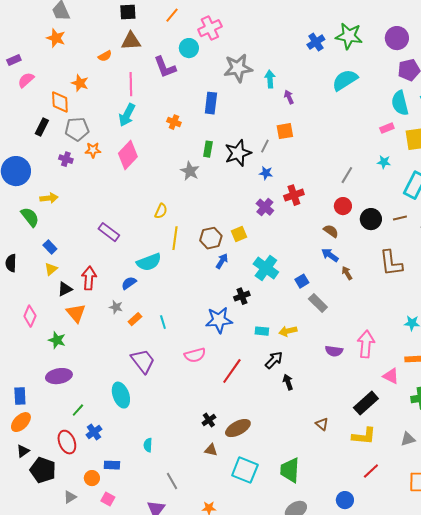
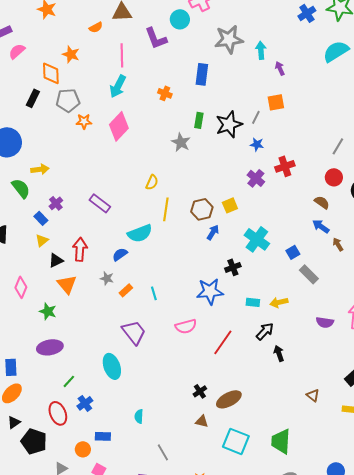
purple cross: (66, 159) -> (56, 203), moved, turned 32

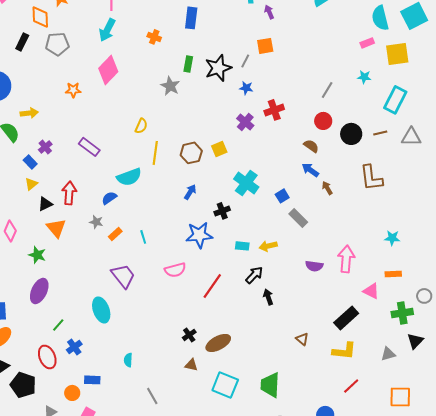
orange star: (84, 121) -> (73, 90), moved
blue arrow: (213, 232) -> (190, 192), moved
purple ellipse: (50, 347) -> (39, 291), turned -55

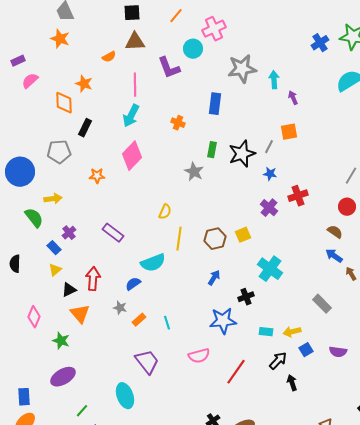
black rectangle: (22, 42) -> (85, 128), moved
gray pentagon: (57, 44) -> (59, 152), moved
blue square: (282, 196) -> (306, 350), moved
purple ellipse: (39, 291) -> (63, 377), turned 35

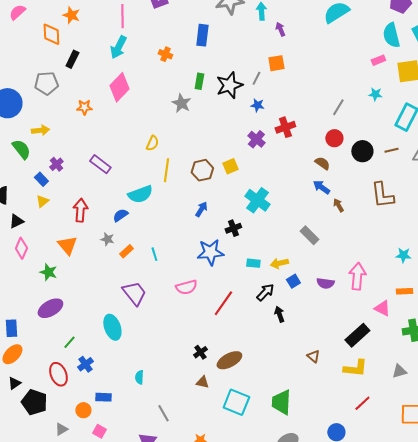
black triangle: (69, 290) -> (16, 221), moved

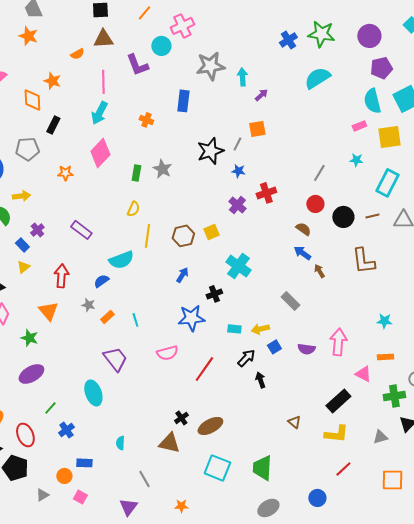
purple arrow: (280, 29) -> (261, 95), turned 72
green rectangle: (199, 81) -> (136, 173), moved
red ellipse: (58, 374) -> (25, 435), moved
brown triangle: (202, 382) -> (169, 443), moved, size x1.6

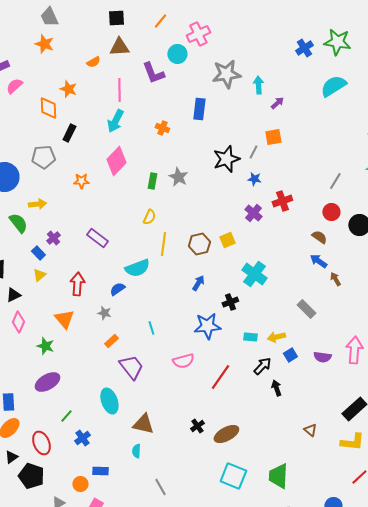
orange rectangle: (107, 317) -> (111, 341), moved
brown triangle: (169, 443) -> (143, 424), moved

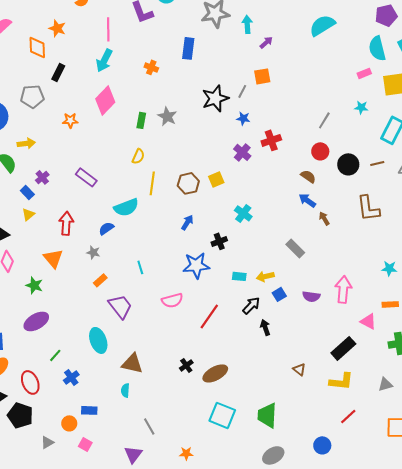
cyan cross: (254, 274) -> (243, 213), size x0.7

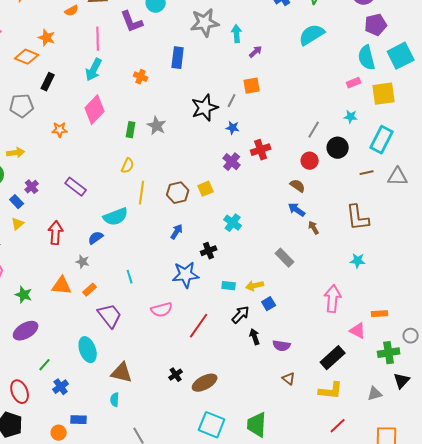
orange diamond: (37, 47) -> (27, 57), turned -65
black circle: (348, 164) -> (338, 148), moved
orange triangle: (53, 258) -> (62, 286), moved, turned -45
cyan star: (389, 268) -> (358, 261), moved
purple semicircle: (311, 296) -> (282, 346), moved

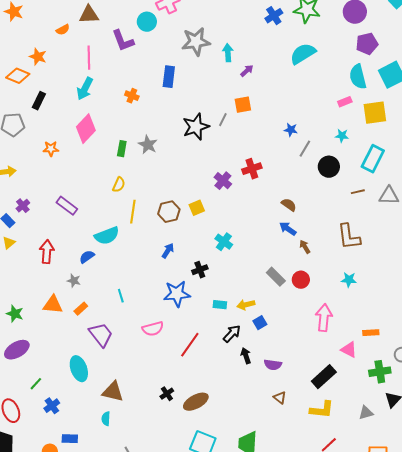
blue star: (233, 128) -> (291, 130), moved
red circle: (310, 161) -> (301, 280), moved

